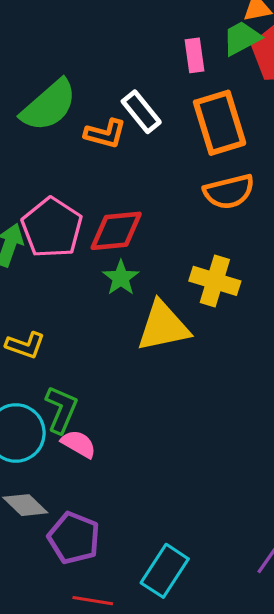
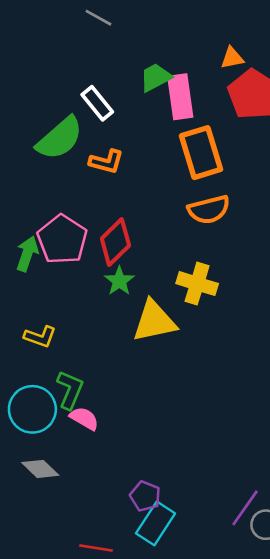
green trapezoid: (242, 38) -> (156, 77), moved
pink rectangle: (195, 55) -> (180, 97), size x1.6
white rectangle: (141, 112) -> (97, 103), moved
red diamond: (116, 231) -> (115, 242), turned -39
purple pentagon: (74, 538) -> (145, 496), moved, size x0.7

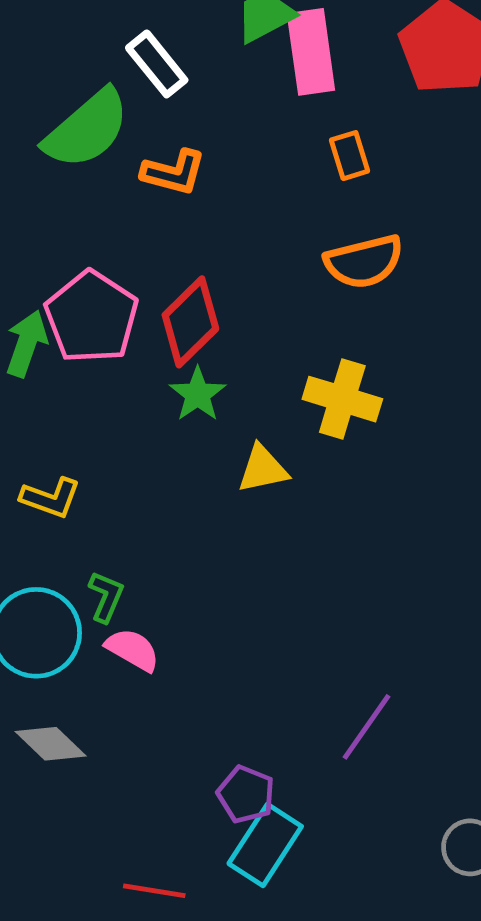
orange rectangle: (201, 153) -> (350, 156), size x0.5
yellow triangle: (154, 321) -> (263, 469), size x0.6
green L-shape: (70, 390) -> (106, 597), size x0.7
purple line: (245, 508) -> (366, 727), moved

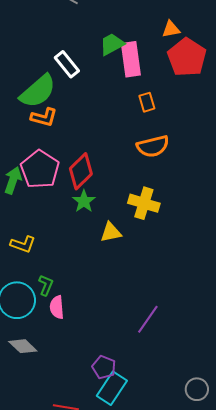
orange L-shape: (174, 172) -> (44, 117), moved
pink semicircle: (133, 650) -> (57, 307), turned -125
purple line: (366, 727) -> (148, 319), moved

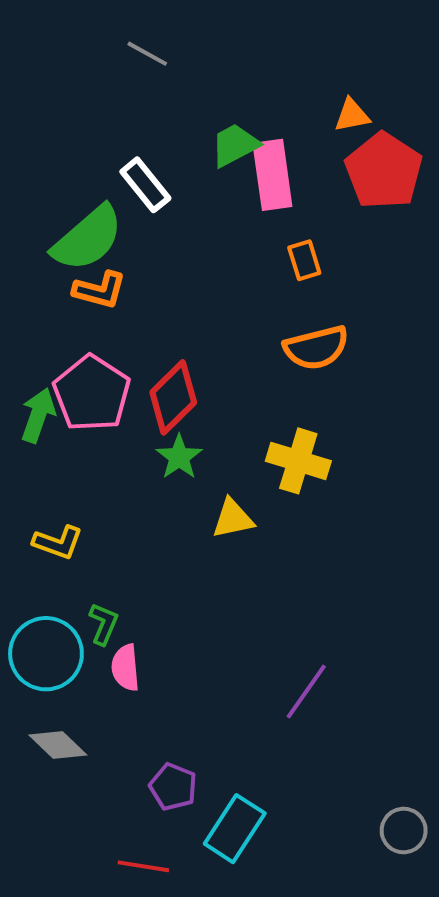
purple pentagon: (104, 367) -> (173, 787), moved

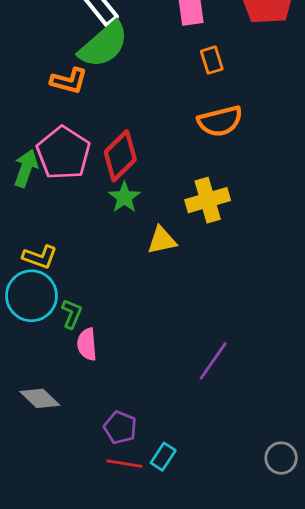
green semicircle: (88, 238) -> (104, 45), moved
yellow cross: (298, 461) -> (208, 200), turned -33
cyan circle: (46, 654) -> (31, 296), moved
cyan rectangle: (235, 829) -> (163, 457), size x0.6
red line: (143, 866) -> (124, 464), moved

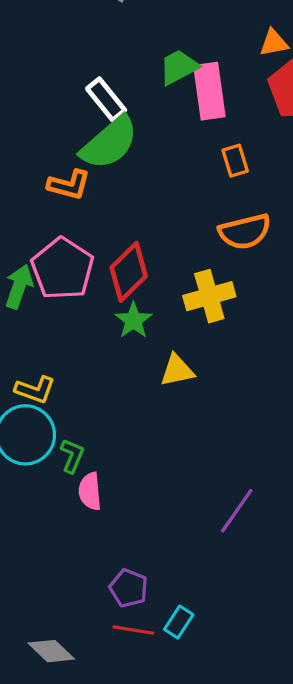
yellow cross: (208, 200) -> (209, 296), moved
gray diamond: (40, 398) -> (51, 651), moved

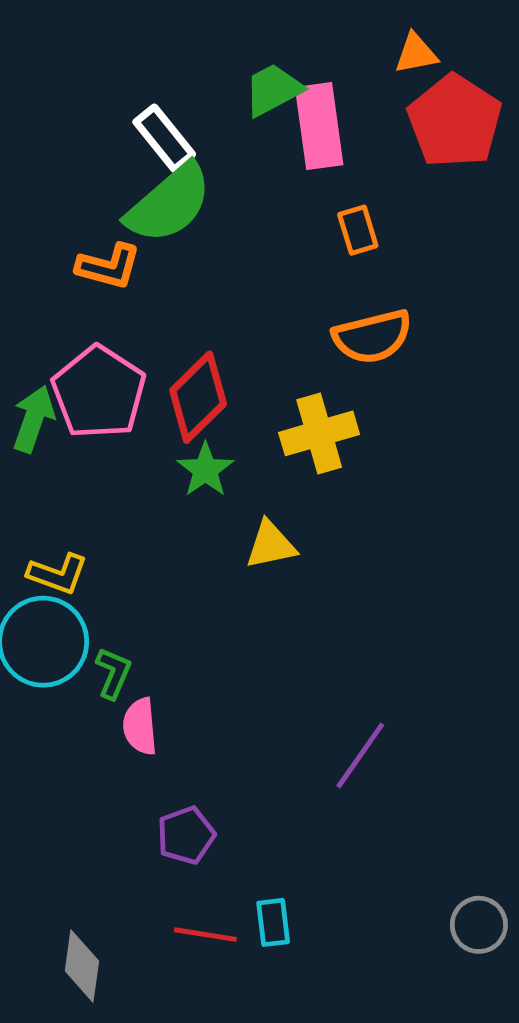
purple pentagon: (129, 588) -> (186, 835), moved, turned 30
cyan rectangle: (179, 622) -> (273, 922), turned -40
gray diamond: (51, 651) -> (82, 966), turned 54

